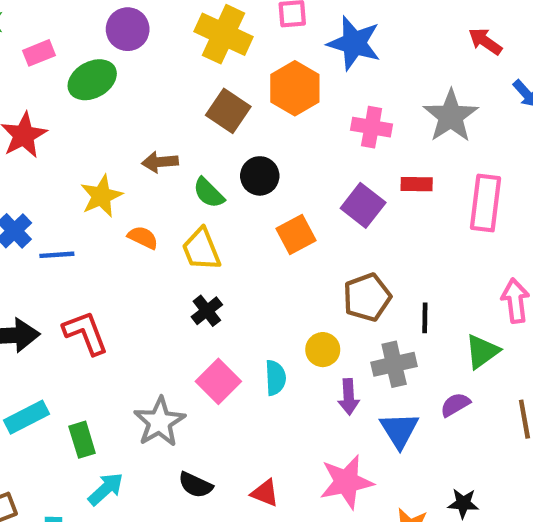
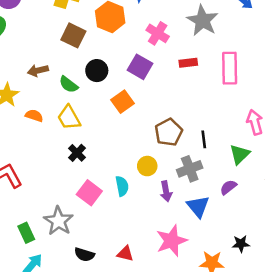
pink cross: (372, 127) -> (158, 33), turned 30
purple square: (363, 205) -> (140, 67), moved
green rectangle: (82, 440) -> (26, 233), moved

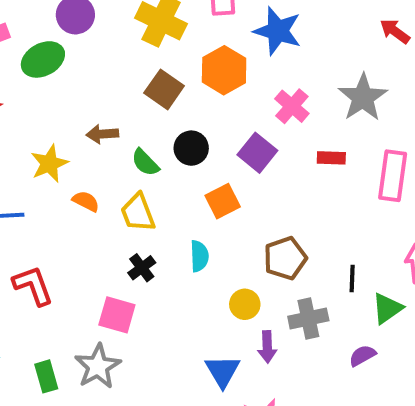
black line: (204, 139) -> (352, 279), moved
cyan semicircle: (122, 186) -> (199, 256), moved
pink square: (89, 193) -> (117, 315), moved, turned -30
blue triangle: (198, 206) -> (223, 371), moved

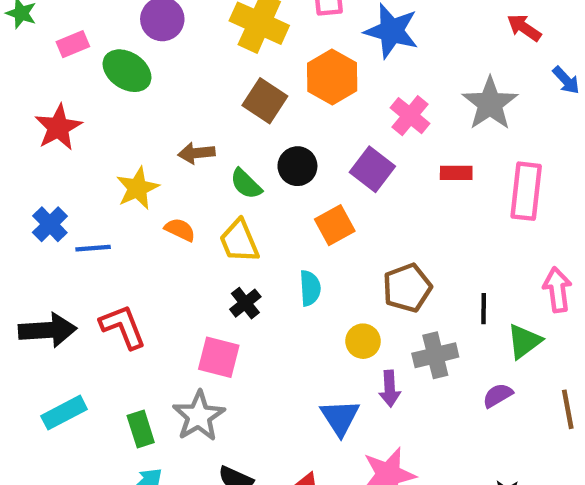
green ellipse: (43, 59) -> (127, 71), turned 63

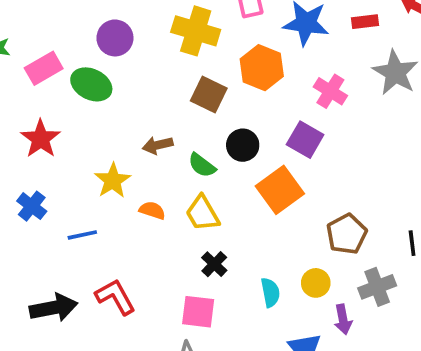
pink rectangle: (73, 44) -> (44, 68), size x1.4
red rectangle: (456, 173) -> (365, 22), moved
blue cross: (50, 224) -> (32, 206), moved
orange square: (335, 225) -> (280, 190), size x1.4
cyan semicircle: (310, 288) -> (270, 292), moved

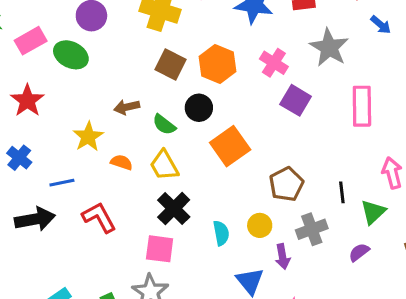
orange hexagon: (262, 68) -> (217, 64), moved
purple square: (305, 140) -> (296, 100), moved
black cross: (214, 264) -> (174, 209), size x1.5
red L-shape: (115, 297) -> (99, 217), moved
black arrow: (54, 308) -> (35, 219), moved

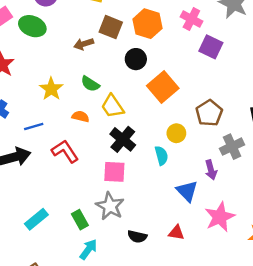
brown arrow: (127, 107) -> (84, 44), moved
green semicircle: (164, 125) -> (90, 84), moved
orange semicircle: (122, 162) -> (81, 116), moved
yellow circle: (260, 225) -> (176, 133), moved

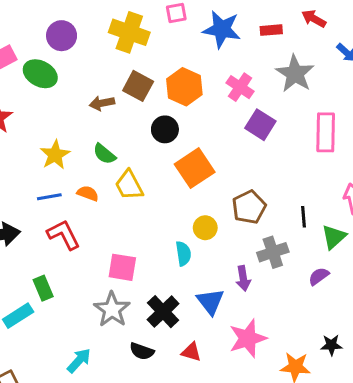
blue line: (34, 127) -> (49, 197), moved
black cross: (123, 139) -> (163, 312), moved
green rectangle: (80, 220) -> (43, 288), moved

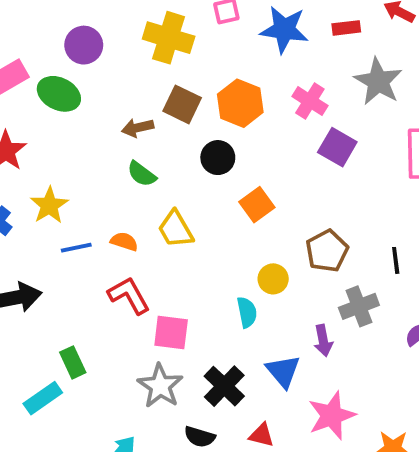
green semicircle: (104, 154) -> (142, 174), moved
yellow star: (55, 155) -> (49, 205), moved
orange square: (195, 168) -> (257, 205), size x0.7
red L-shape: (64, 235) -> (129, 295), moved

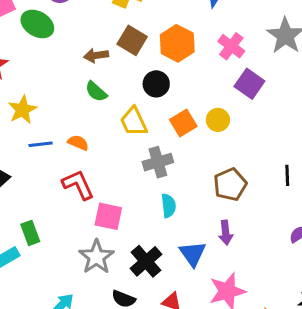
yellow trapezoid: (176, 229) -> (134, 122), moved
brown pentagon: (327, 251) -> (230, 185), moved
yellow circle: (273, 279) -> (218, 120), moved
gray cross: (359, 306) -> (158, 162), moved

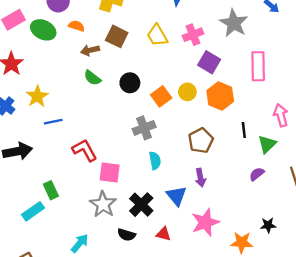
orange hexagon: (177, 43) -> (220, 96), moved
pink cross: (231, 46) -> (193, 35), turned 36
black circle: (156, 84) -> (130, 83), moved
yellow trapezoid: (134, 122) -> (157, 35), moved
orange semicircle: (78, 143) -> (76, 26), moved

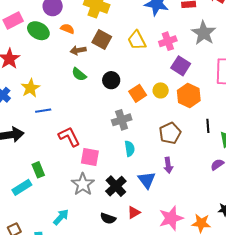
pink star: (205, 222) -> (171, 218), moved
red triangle: (163, 234) -> (134, 212), turned -48
black semicircle: (126, 235) -> (108, 218), moved

